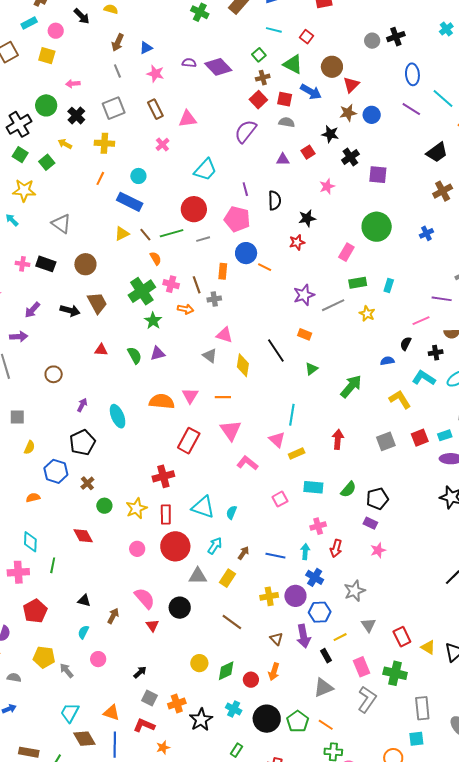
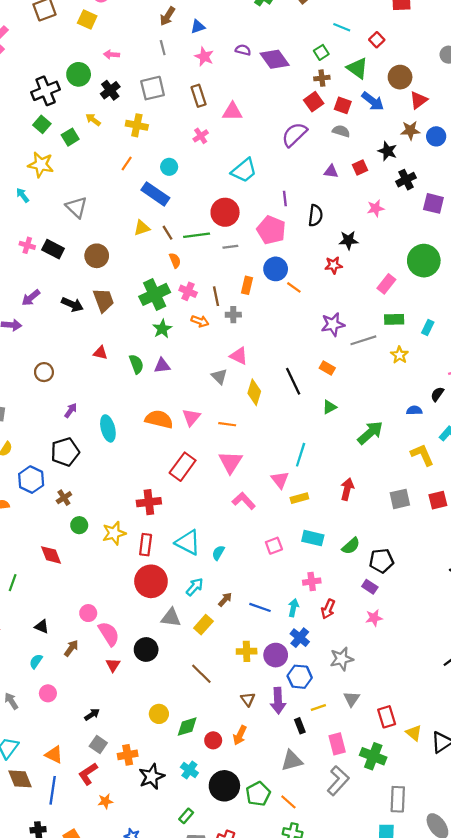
pink circle: (137, 549) -> (88, 613), moved
red L-shape: (144, 725) -> (88, 774), turned -65

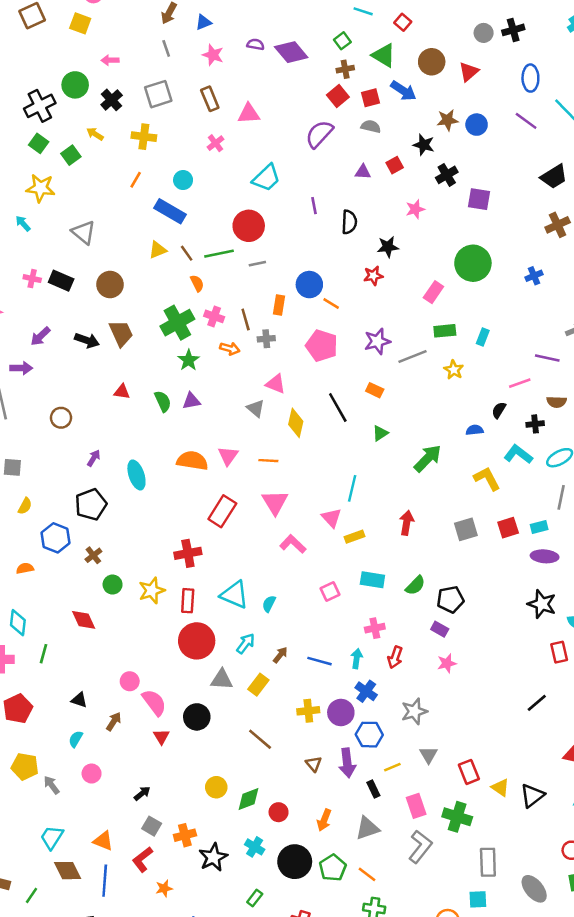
red triangle: (418, 100) -> (469, 72), moved
red square: (343, 105) -> (370, 98), turned -30
pink pentagon: (271, 230) -> (322, 346), moved
orange arrow: (240, 735) -> (324, 820), moved

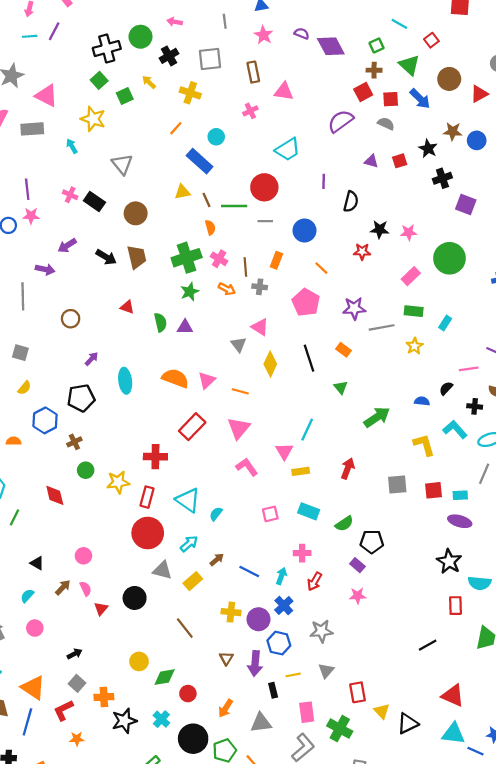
pink star: (415, 209) -> (409, 232), moved
blue circle: (309, 285) -> (305, 231), moved
green triangle: (380, 433) -> (341, 387), turned -48
pink semicircle: (154, 702) -> (86, 589), moved, size x0.6
orange triangle: (103, 841) -> (33, 688), size x1.4

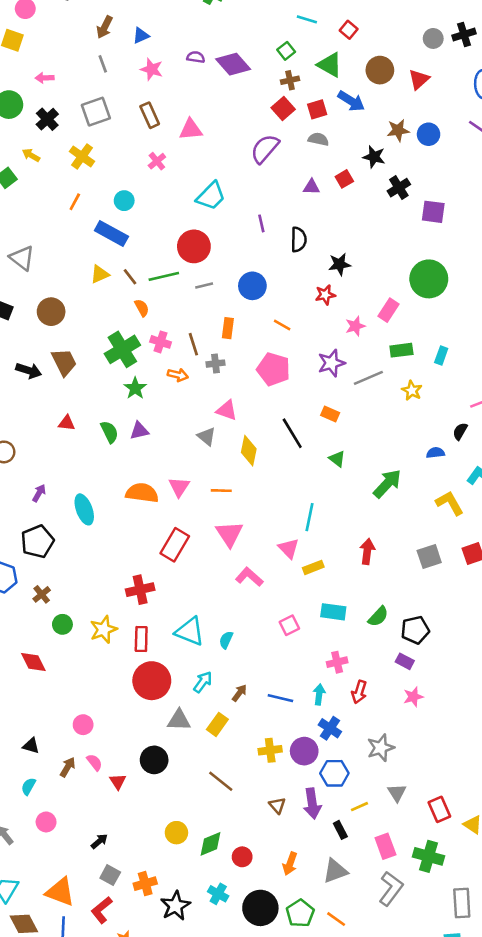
yellow cross: (190, 93) -> (82, 156), turned 30
pink star: (409, 232) -> (355, 326), moved

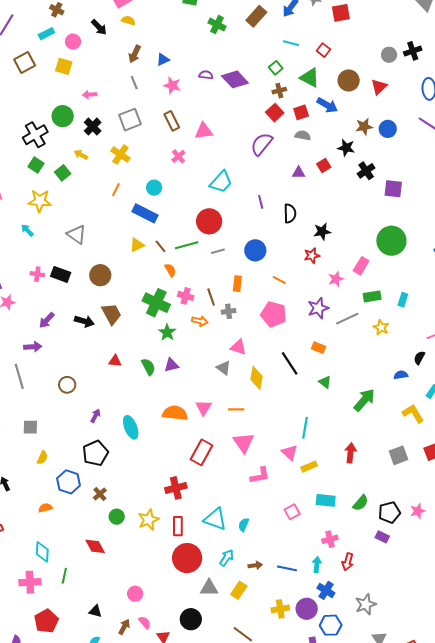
green cross: (122, 349) -> (156, 303), turned -32
pink L-shape: (249, 577) -> (260, 475), turned 130
brown arrow: (239, 693) -> (255, 565), turned 48
pink star: (413, 697) -> (418, 511), moved

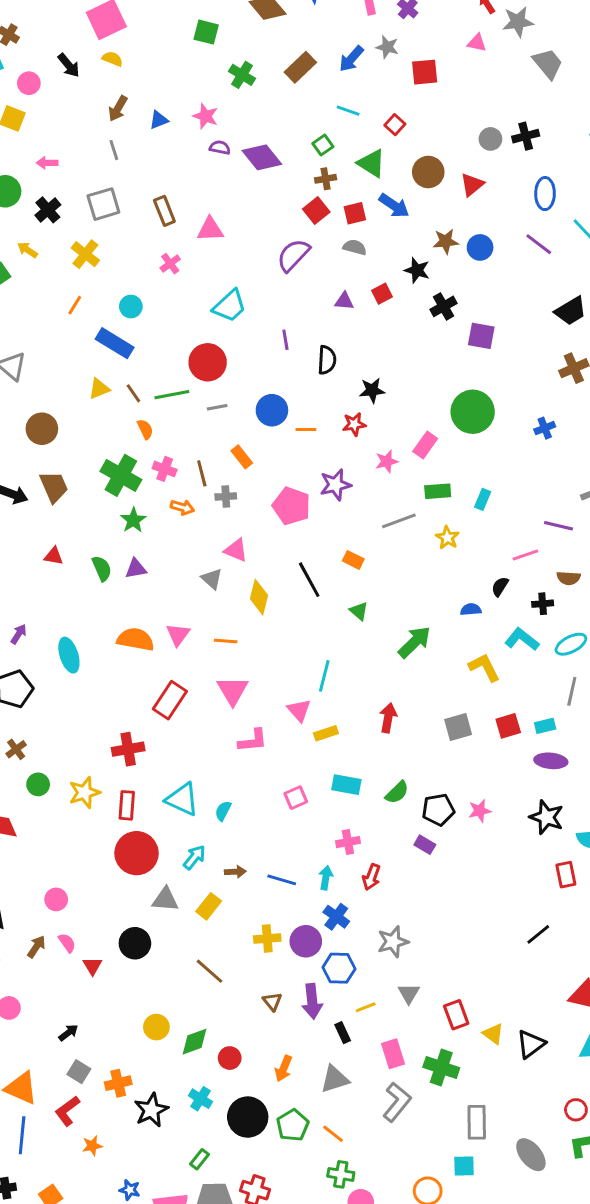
pink star: (172, 85) -> (206, 116), moved
orange line: (279, 280) -> (306, 430), moved, turned -32
orange rectangle: (237, 284) -> (242, 457), turned -49
purple star: (318, 308) -> (335, 485), moved

